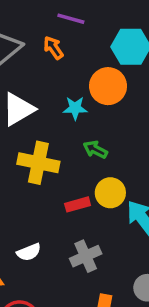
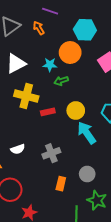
green arrow: (95, 150) -> (61, 81), moved, turned -48
yellow circle: (110, 193) -> (76, 111), moved
red rectangle: (78, 204) -> (48, 112), moved

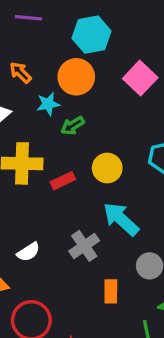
orange arrow: (39, 28) -> (20, 72), moved
cyan arrow: (87, 133) -> (121, 219), moved

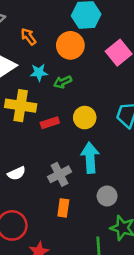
cyan star: (48, 104) -> (39, 72), moved
cyan arrow: (121, 219) -> (90, 158), turned 36
orange rectangle: (111, 291) -> (63, 208), moved

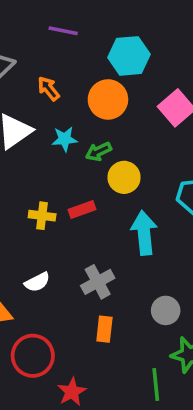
yellow cross: (21, 106) -> (42, 216), moved, size x0.6
yellow circle: (85, 118) -> (124, 177), moved
cyan arrow: (90, 158) -> (144, 233), moved

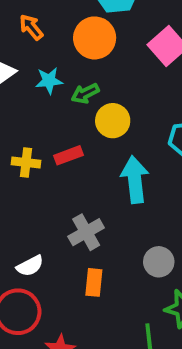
white semicircle: (37, 282) -> (30, 266), moved

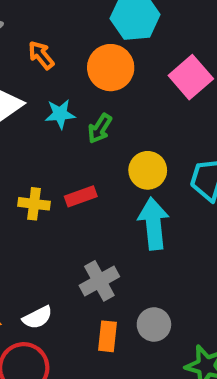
green arrow: (85, 93) -> (100, 128), turned -32
yellow circle: (113, 121) -> (148, 170), moved
gray circle: (159, 262) -> (154, 325), moved

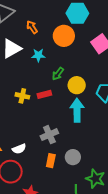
green arrow: (100, 128) -> (58, 74), moved

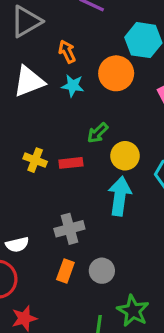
cyan star: (38, 55) -> (73, 86), moved

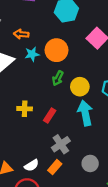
orange arrow: (67, 52) -> (21, 34), turned -40
orange circle: (116, 73) -> (57, 50), moved
red rectangle: (71, 163) -> (50, 116), moved, turned -32
orange rectangle: (65, 271) -> (55, 167), moved, turned 40

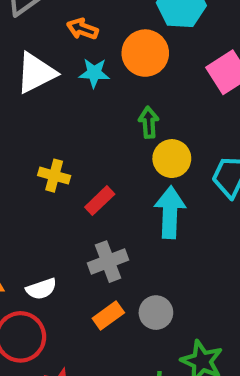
orange circle: (57, 50) -> (145, 53), moved
green arrow: (58, 78) -> (149, 122), moved, turned 136
orange rectangle: (55, 167) -> (108, 315), moved

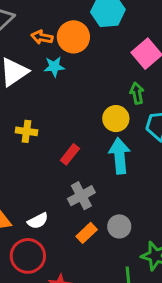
orange circle: (145, 53) -> (73, 37), moved
green arrow: (149, 122) -> (137, 93), moved
yellow cross: (54, 176) -> (26, 131), moved

